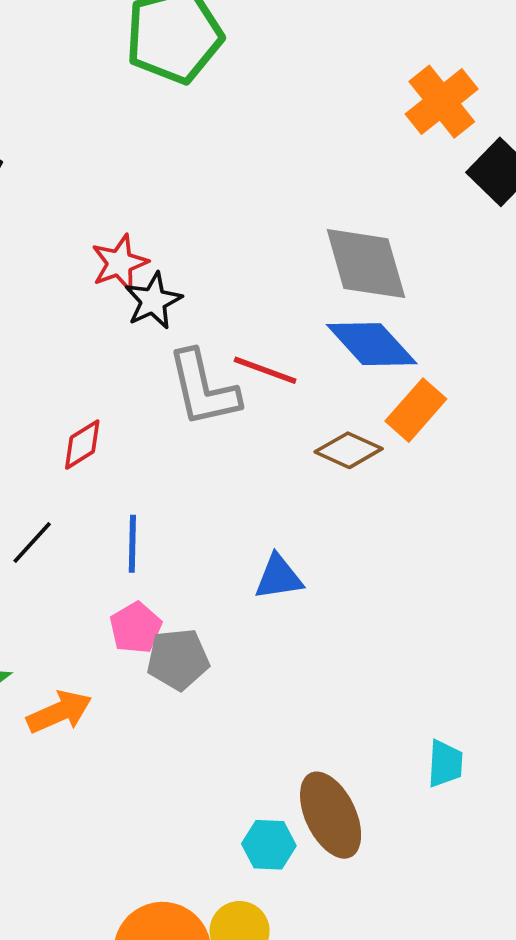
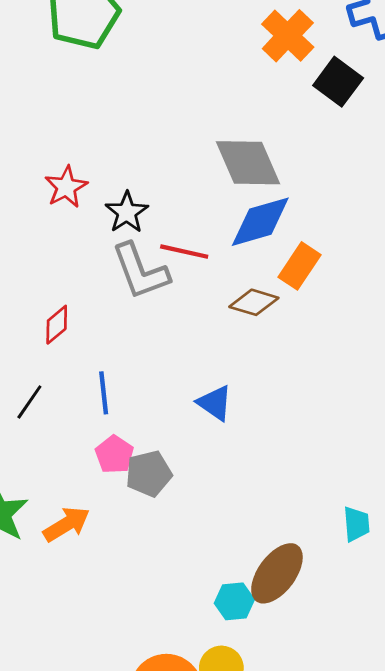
black star: (153, 301) -> (127, 212), moved
blue diamond: (372, 344) -> (260, 222), turned -56
blue triangle: (279, 577) -> (215, 403), turned 51
brown ellipse: (331, 815) -> (277, 573), turned 70

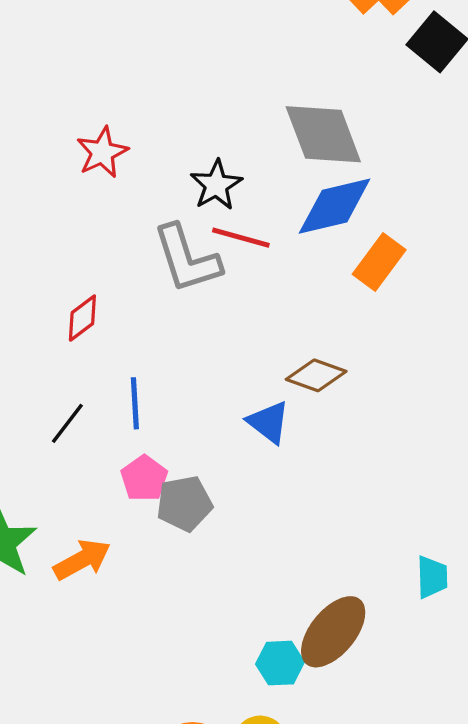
black star: (127, 212) -> (216, 185), moved
brown diamond: (254, 302) -> (316, 375), moved
black line: (29, 402) -> (67, 423), moved

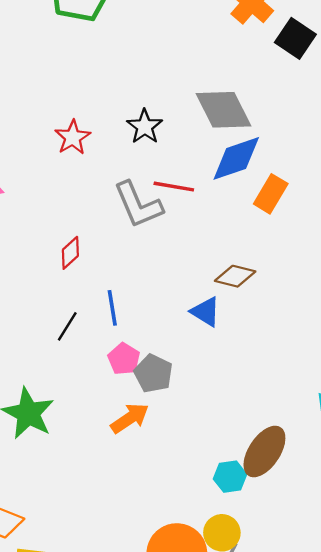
black star: (216, 185) -> (145, 127), moved
gray pentagon: (184, 503) -> (153, 373), turned -30
orange arrow: (82, 560) -> (130, 418), moved

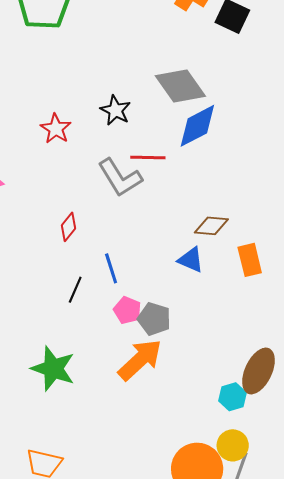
orange rectangle: (271, 194) -> (250, 260), moved, turned -36
orange arrow: (130, 418) -> (140, 360), size x1.4

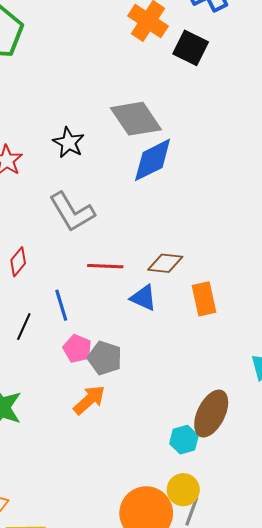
red line: (148, 158) -> (105, 266), moved
orange arrow: (140, 360) -> (89, 400), size x0.7

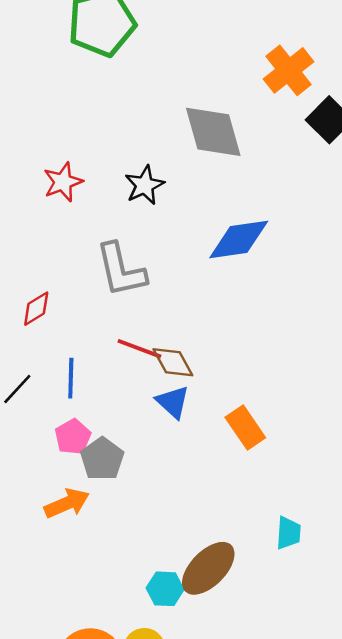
gray diamond: (136, 119) -> (213, 132), moved
brown diamond: (165, 263) -> (173, 362), moved, turned 36
orange rectangle: (204, 299) -> (245, 428), turned -40

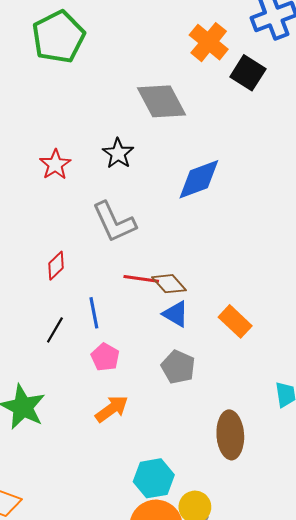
gray pentagon: (102, 459) -> (178, 367), moved
brown ellipse: (208, 568) -> (230, 435), turned -36
cyan hexagon: (165, 589) -> (154, 478), moved, size x1.4

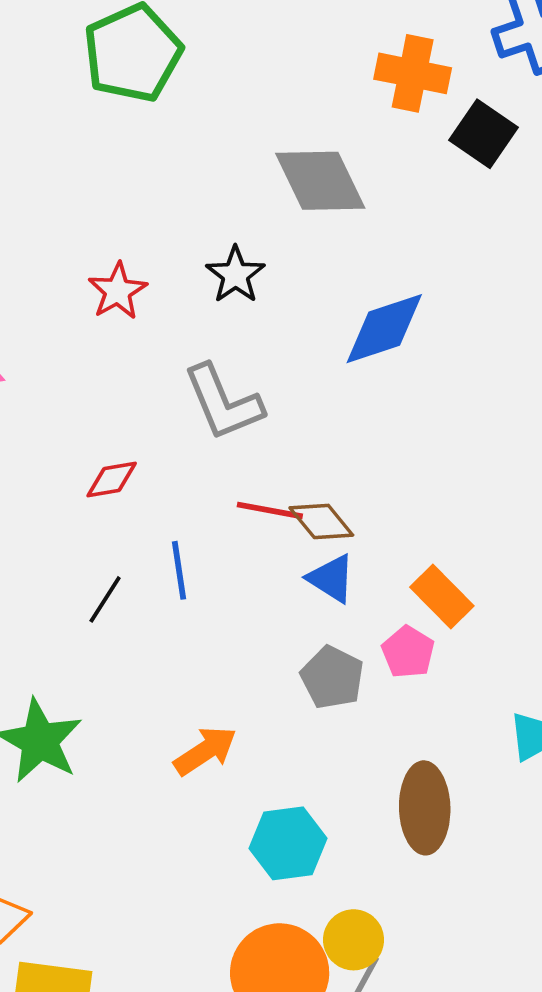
orange cross: (209, 42) -> (413, 73), turned -30
red diamond: (56, 266) -> (112, 480), turned 32
pink pentagon: (105, 357) -> (408, 652), moved
cyan hexagon: (154, 478) -> (288, 843), moved

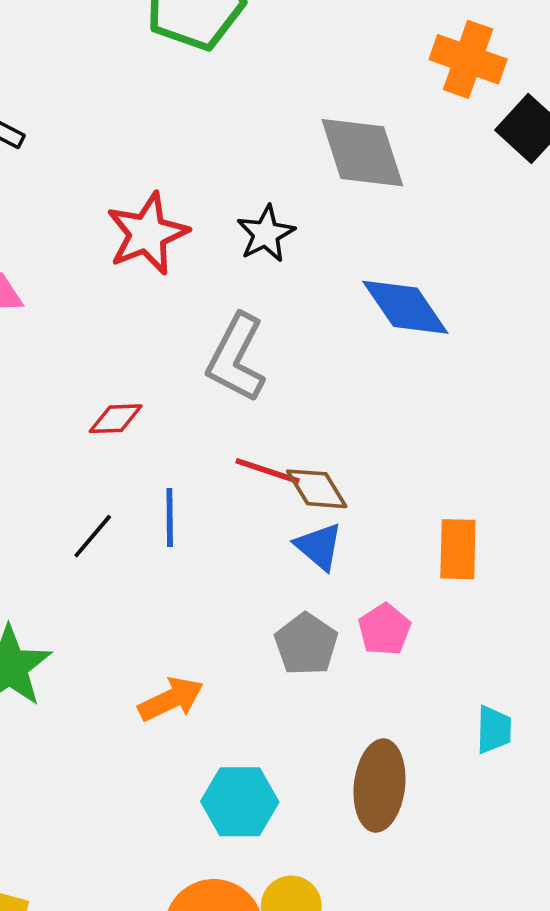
red star: (118, 291) -> (147, 234), size x1.4
blue diamond: (384, 329) -> (405, 307), turned 66
gray L-shape: (223, 402) -> (236, 358), turned 42
orange rectangle: (442, 597) -> (458, 549), moved, turned 38

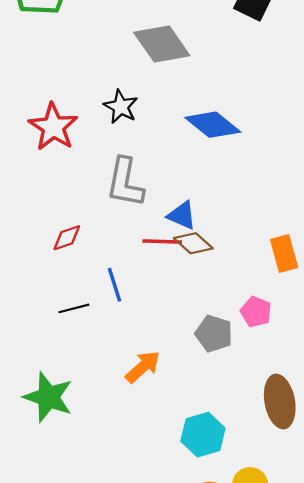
black line: (93, 536) -> (74, 308), turned 52
blue triangle: (319, 546) -> (182, 215), moved
orange arrow: (171, 699) -> (143, 367), moved

